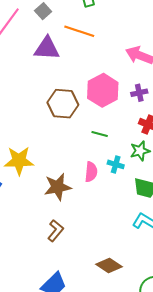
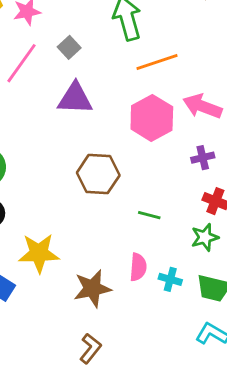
orange line: (79, 31) -> (157, 62), moved, turned -36
pink hexagon: (103, 90) -> (152, 118), moved
cyan cross: (116, 164) -> (170, 279), moved

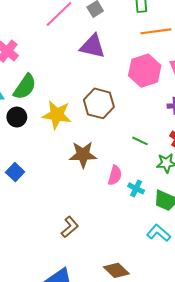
green line: (149, 215) -> (140, 141), moved
yellow star: (39, 253) -> (57, 115), moved
brown star: (92, 288) -> (83, 155), moved

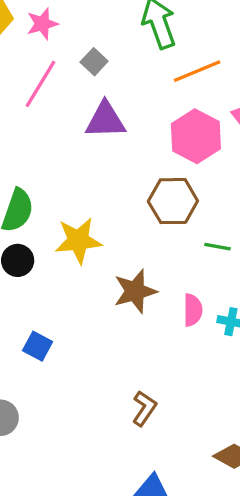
brown hexagon: (99, 103) -> (173, 201), moved

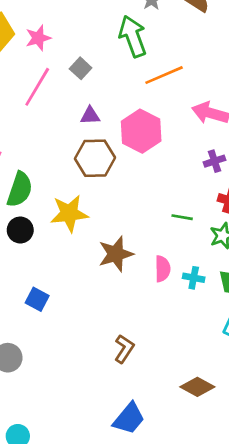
purple triangle: (105, 120) -> (90, 116), size x0.6
pink hexagon: (196, 136) -> (141, 131), moved
brown hexagon: (173, 201) -> (95, 158), moved

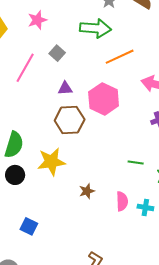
green arrow: (133, 36) -> (96, 28), turned 116
pink star: (38, 38) -> (37, 20), moved
brown star: (116, 254) -> (87, 191), size x0.6

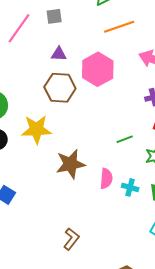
gray square: (57, 53) -> (54, 16), turned 35
green line: (136, 162) -> (125, 139), turned -35
brown star: (87, 191) -> (70, 164), size x1.8

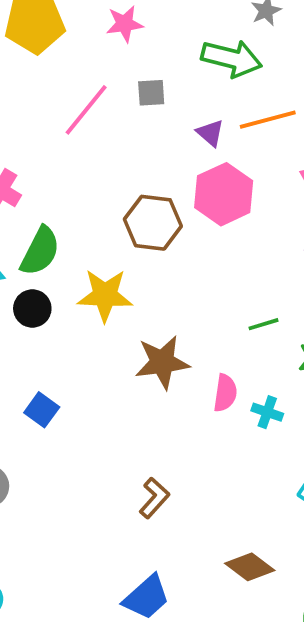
purple triangle: (59, 54) -> (210, 133), moved, turned 35

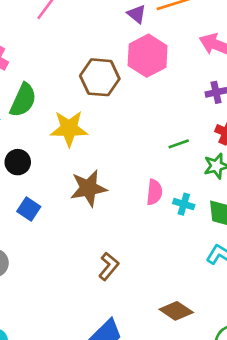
black circle: (32, 308) -> (18, 162), moved
brown star: (162, 362) -> (88, 188), moved

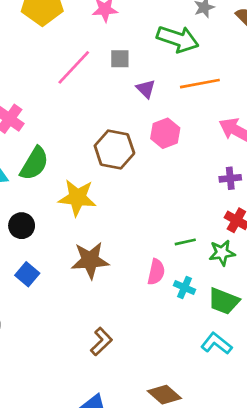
purple triangle: (137, 14) -> (146, 89), moved
pink hexagon: (148, 56) -> (165, 133), size x0.7
green line: (179, 144) -> (185, 242), moved

